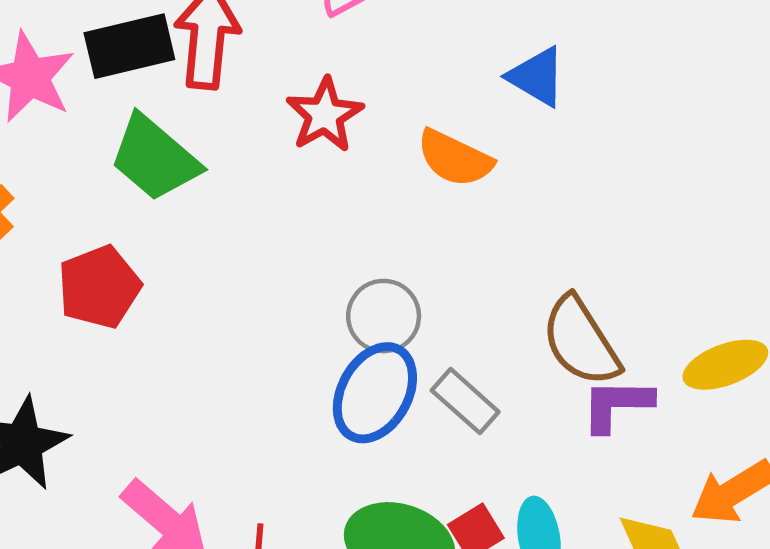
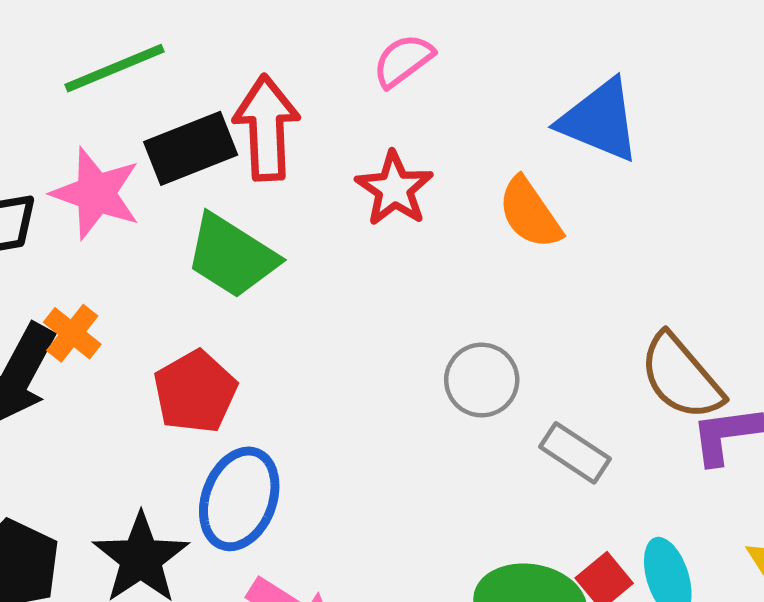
blue triangle: (537, 77) -> (600, 120), size x1.4
orange semicircle: (455, 158) -> (530, 213), turned 38
blue ellipse: (375, 393) -> (239, 499), moved

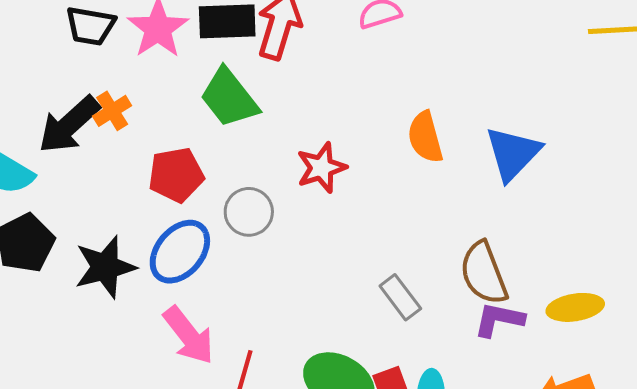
blue triangle: (600, 120) -> (513, 153), moved, turned 32
red star: (394, 189) -> (321, 168), moved
gray circle: (482, 380) -> (249, 212), moved

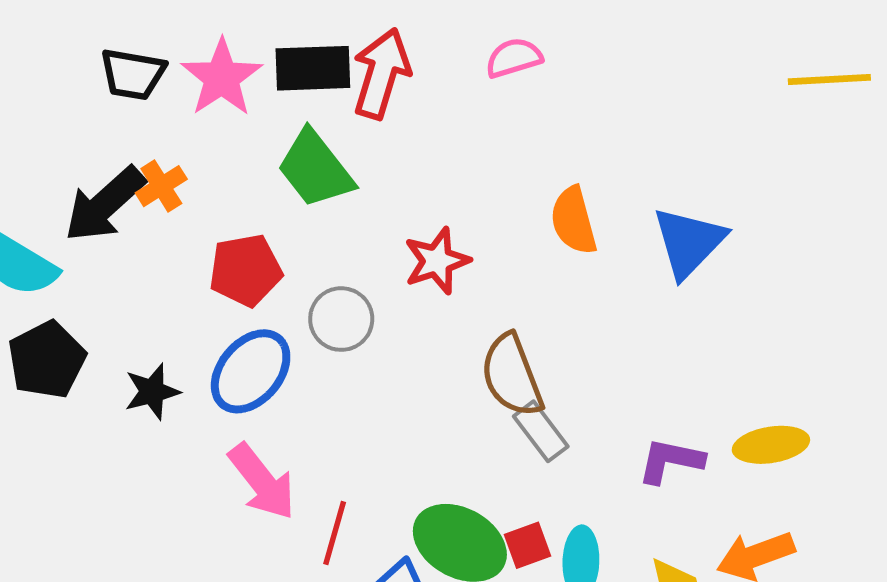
black star: (105, 267) -> (152, 392), size x0.7
brown semicircle: (484, 273) -> (512, 376), moved

